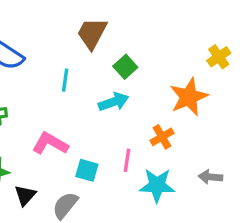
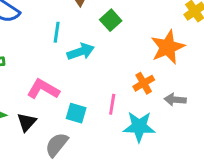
cyan arrow: (114, 102) -> (81, 52), moved
gray arrow: (210, 177) -> (175, 100), moved
black triangle: (25, 195) -> (27, 122), moved

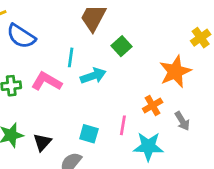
pink L-shape: (43, 89) -> (47, 81), moved
gray arrow: (175, 100) -> (182, 121), turned -126

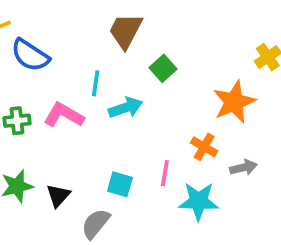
orange cross: (153, 105) -> (204, 147), turned -30
gray arrow: (182, 121) -> (243, 167), turned -72

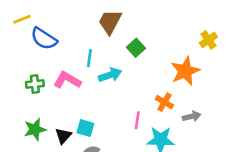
cyan square: (120, 184) -> (85, 128), moved

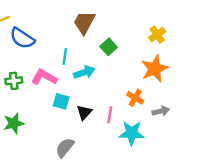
yellow cross: (208, 40) -> (157, 35), moved
cyan square: (85, 128) -> (61, 101), moved
black triangle: (63, 136) -> (84, 112), moved

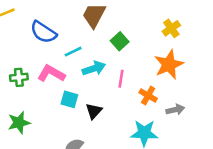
blue semicircle: (22, 38) -> (43, 32), moved
cyan line: (65, 56) -> (73, 52), turned 56
pink line: (110, 115) -> (121, 79), moved

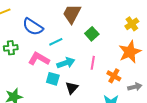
cyan arrow: (94, 68) -> (66, 63), moved
green cross: (19, 77) -> (11, 48), moved

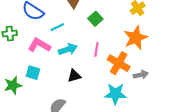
orange cross: (114, 76) -> (119, 63), size x1.5
cyan square: (53, 79) -> (33, 73), moved
black triangle: (72, 88) -> (74, 76), turned 32

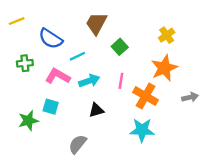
gray arrow: (141, 75) -> (190, 97), moved

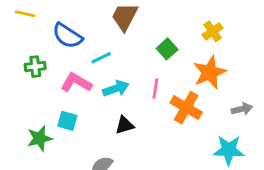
yellow line: (17, 21) -> (25, 14), turned 35
green square: (120, 47) -> (167, 49), moved
cyan star: (142, 130) -> (229, 150), moved

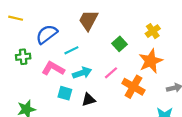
blue semicircle: (67, 36) -> (47, 34), turned 110
pink line: (155, 89) -> (111, 73), turned 40
cyan square: (67, 121) -> (65, 93), moved

